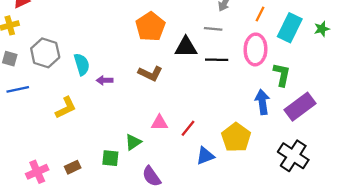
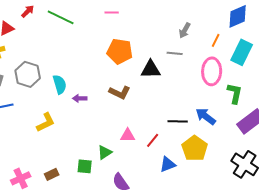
orange pentagon: (150, 27) -> (120, 51), turned -30
black line: (217, 60) -> (178, 121), moved
blue arrow: (262, 102) -> (206, 116), moved, turned -45

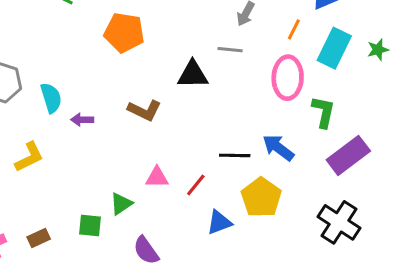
orange pentagon: (120, 51) -> (124, 33), moved

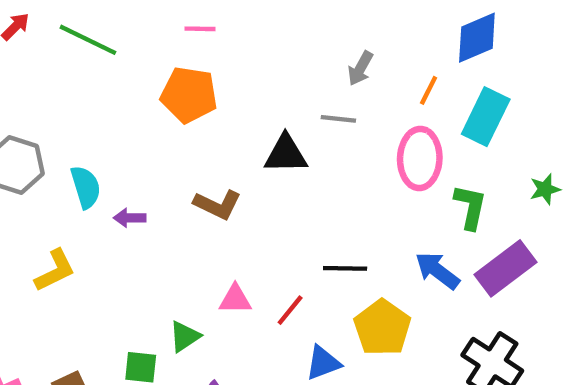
green star: (378, 50) -> (545, 189), moved
blue arrow: (278, 148) -> (437, 271), moved

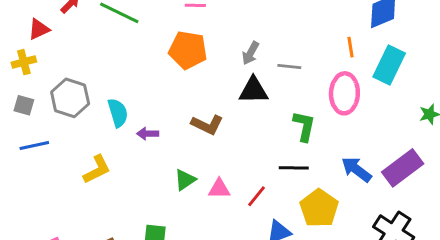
gray arrow: (360, 68) -> (251, 53), moved
orange line: (429, 90) -> (350, 47), turned -36
green L-shape: (470, 207) -> (304, 126), moved
green triangle: (185, 336) -> (185, 180), moved

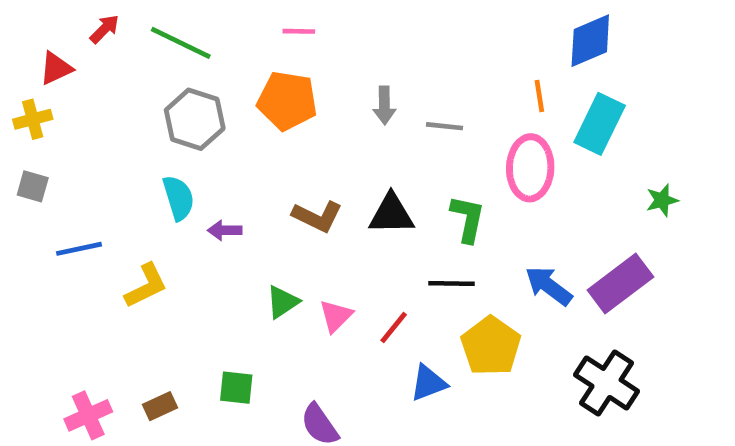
gray arrow: (251, 53) -> (384, 105), turned -30
black triangle: (253, 90) -> (391, 214), moved
gray hexagon: (70, 98) -> (195, 119), moved
blue line: (34, 146) -> (79, 249), moved
pink triangle: (219, 189) -> (336, 316), turned -45

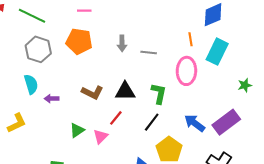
black line: (451, 284) -> (152, 122), turned -54
red line: (394, 327) -> (116, 118), moved

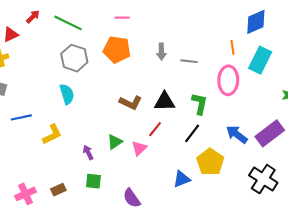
purple arrow: (51, 99) -> (88, 152), moved, turned 64

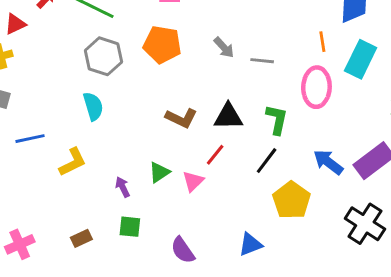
gray arrow: (161, 52) -> (224, 47), turned -42
blue triangle: (182, 179) -> (250, 244), moved
pink cross: (26, 194) -> (20, 244), moved

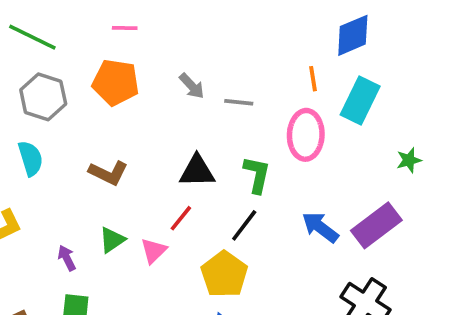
brown L-shape: (181, 118) -> (108, 173), moved
yellow pentagon: (291, 200) -> (224, 274), moved

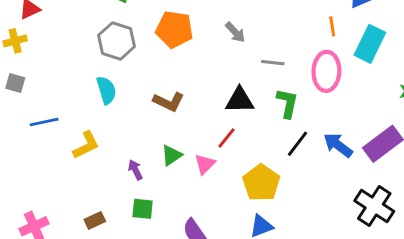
gray line: (239, 102) -> (273, 63), moved
black line: (244, 225) -> (297, 144), moved

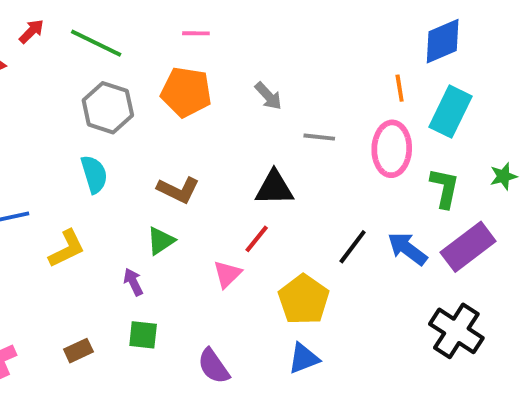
green L-shape: (287, 103) -> (445, 188), moved
green triangle: (172, 155) -> (161, 241), moved

